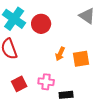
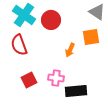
orange square: (81, 59) -> (91, 37), moved
black rectangle: (66, 95) -> (76, 91), size x1.5

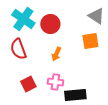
orange arrow: (70, 50) -> (56, 54), moved

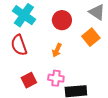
red circle: (50, 24) -> (62, 20), moved
orange square: (90, 41) -> (91, 37), turned -30

